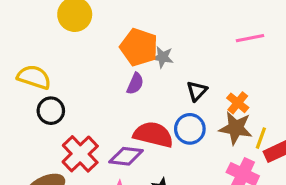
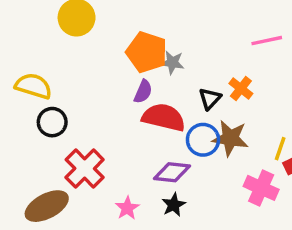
orange cross: (238, 103) -> (241, 88), moved
brown star: (236, 128) -> (230, 138), moved
red semicircle: (153, 135) -> (164, 117), moved
purple diamond: (126, 156) -> (172, 172), moved

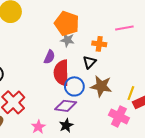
orange pentagon: (147, 52) -> (67, 23), moved
orange cross: (241, 88) -> (99, 44), moved, turned -32
red semicircle: (164, 117) -> (61, 73), turned -105
blue circle: (203, 140) -> (74, 86), moved

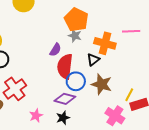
orange cross: (99, 44) -> (105, 43), size x1.5

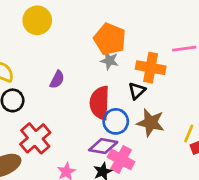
purple semicircle: (55, 50) -> (57, 80), moved
pink cross: (115, 116) -> (121, 159), moved

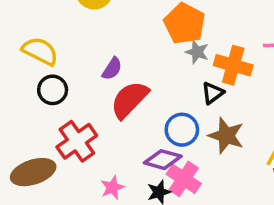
gray star: (109, 61) -> (197, 52), moved
red semicircle: (100, 103) -> (129, 100), moved, turned 36

